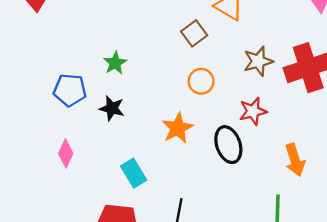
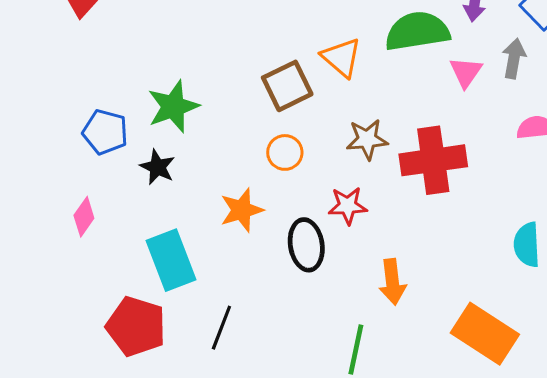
brown square: (194, 33) -> (287, 86), size x1.4
green star: (115, 63) -> (173, 107), size x1.6
cyan rectangle: (134, 173) -> (171, 260), size x1.5

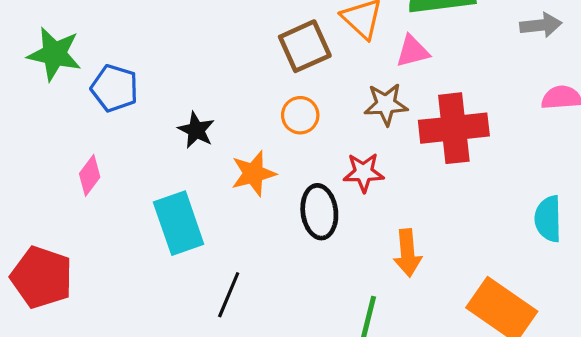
gray arrow: (514, 58) -> (541, 25), turned 72
pink triangle: (466, 72) -> (413, 51), moved, turned 39
green star: (173, 107) -> (54, 54), moved, turned 30
black star: (157, 167) -> (196, 130), moved
red pentagon: (136, 326) -> (42, 277), moved

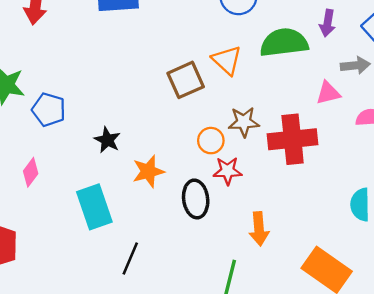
pink triangle: (413, 51) -> (328, 93), moved
orange circle: (300, 115) -> (211, 141), moved

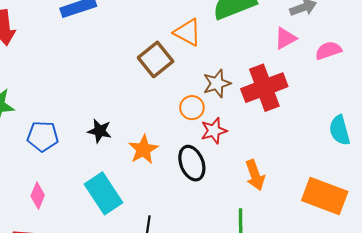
blue pentagon: (49, 110) -> (43, 136), moved
pink diamond: (31, 172) -> (38, 196), moved

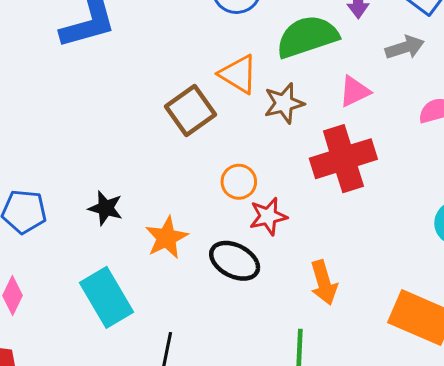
pink triangle: (285, 38) -> (354, 91), moved
brown star: (217, 83) -> (284, 103), moved
black ellipse: (192, 163) -> (235, 261), turned -44

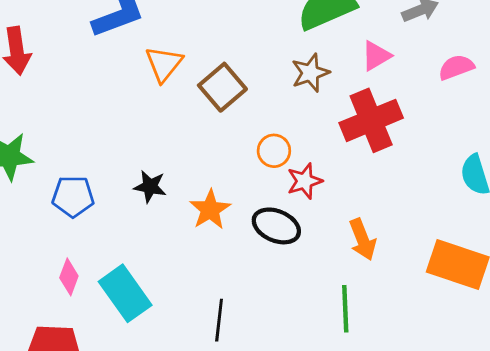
orange triangle: (238, 74) -> (164, 64), moved, turned 42
cyan rectangle: (107, 297) -> (125, 293), moved

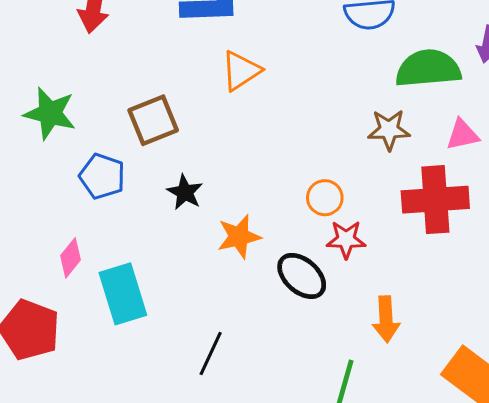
brown square: (222, 87) -> (153, 120), moved

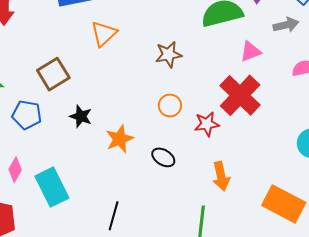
brown star: (389, 130) -> (169, 54), moved
red cross: (435, 200) -> (240, 95), turned -33
red star: (346, 239) -> (207, 124), moved
black ellipse: (302, 276) -> (163, 157), size x0.7

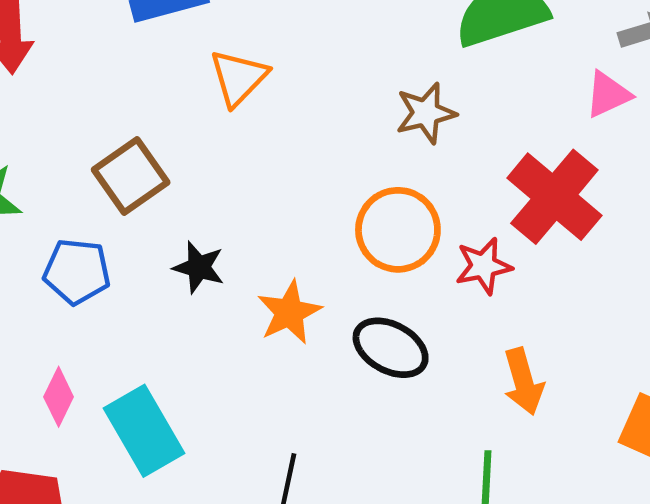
pink triangle: (251, 51) -> (608, 94), moved
brown star: (169, 54) -> (426, 113), moved
orange circle: (170, 105) -> (398, 230), size x1.6
black ellipse: (163, 157) -> (391, 348), size x1.4

